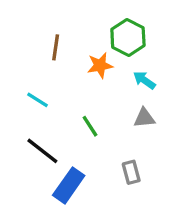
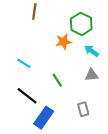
brown line: (56, 47) -> (34, 11), moved

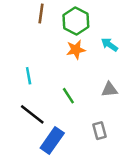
green hexagon: (81, 24) -> (76, 21), moved
cyan arrow: (92, 51) -> (109, 45), moved
cyan line: (24, 63) -> (29, 76), turned 48

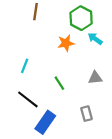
green hexagon: (76, 21) -> (81, 18), moved
cyan line: (29, 76) -> (25, 66), turned 32

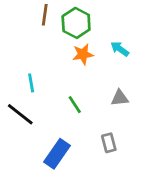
green hexagon: (81, 18) -> (76, 23), moved
cyan line: (25, 66) -> (31, 83), turned -32
black line: (28, 99) -> (20, 114), moved

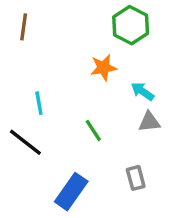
brown line: (45, 15) -> (24, 27), moved
green hexagon: (76, 23) -> (131, 25), moved
cyan arrow: (120, 49) -> (143, 91), moved

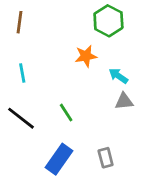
cyan line: (39, 103) -> (22, 73), moved
green line: (93, 130) -> (66, 113), moved
gray rectangle: (136, 178) -> (106, 158), moved

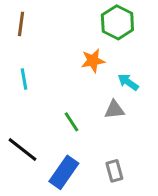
gray triangle: (124, 101) -> (114, 110), moved
black line: (21, 118) -> (23, 149), moved

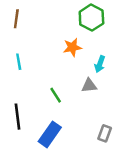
cyan arrow: (128, 82) -> (100, 64), turned -105
black line: (23, 149) -> (17, 117), turned 45
gray rectangle: (114, 171) -> (105, 133), moved, turned 35

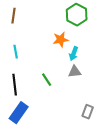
cyan arrow: (100, 64) -> (74, 54), moved
black line: (17, 117) -> (15, 85), moved
blue rectangle: (50, 134) -> (19, 113), moved

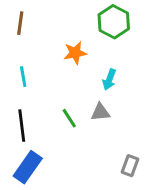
orange star: (61, 40) -> (75, 53), moved
gray triangle: (75, 72) -> (100, 112), moved

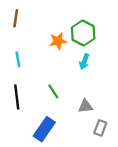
green hexagon: (114, 22) -> (83, 33), moved
gray triangle: (100, 112) -> (85, 106), moved
blue rectangle: (28, 167) -> (44, 129), moved

